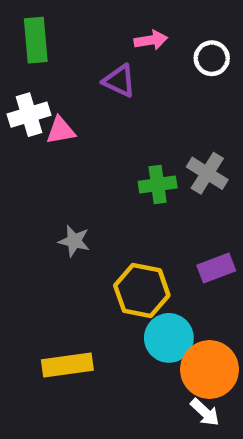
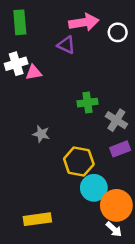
pink arrow: (151, 40) -> (84, 22), size x1.6
gray cross: (207, 173) -> (116, 120), moved
yellow rectangle: (67, 365) -> (37, 219), moved

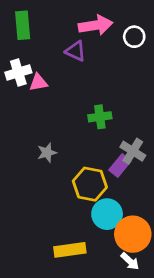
gray cross: (116, 120) -> (133, 151), moved
gray star: (41, 134) -> (47, 153), turned -30
purple rectangle: (120, 149) -> (120, 165), moved, turned -30
yellow rectangle: (37, 219) -> (70, 250), moved

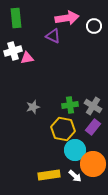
green cross: (100, 117) -> (70, 105), moved
purple rectangle: (120, 165) -> (93, 127), moved
white arrow: (130, 261) -> (75, 176), moved

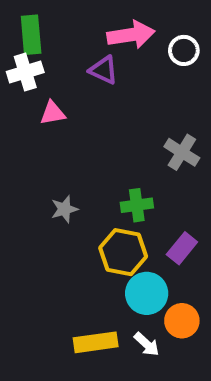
white cross: (13, 51) -> (25, 72), moved
gray cross: (93, 106) -> (182, 152), moved
orange circle: (93, 164) -> (182, 321), size x0.7

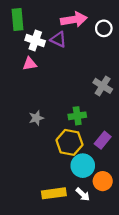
white cross: (25, 72) -> (35, 41), moved, turned 36

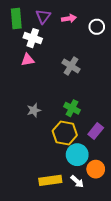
pink arrow: (74, 20) -> (69, 18), size x0.6
purple triangle: (58, 39) -> (43, 16), moved, turned 42
gray cross: (103, 86) -> (71, 66), moved
green cross: (77, 116) -> (72, 108), turned 35

